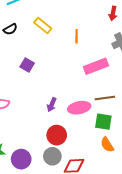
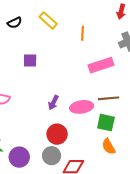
purple square: (27, 65) -> (30, 60), turned -32

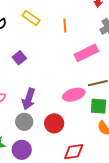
purple square: (30, 60) -> (19, 58), turned -32
purple arrow: (53, 103) -> (29, 99), moved, size x1.5
gray circle: (52, 156) -> (24, 122), moved

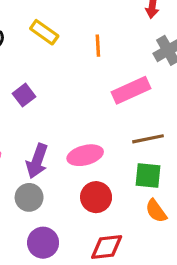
pink ellipse: (74, 95) -> (85, 155), moved
red circle: (54, 123) -> (96, 197), moved
purple circle: (22, 150) -> (43, 243), moved

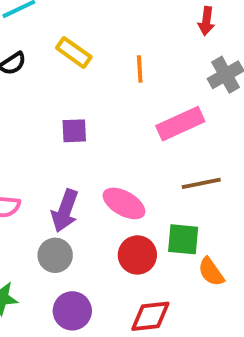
purple square: (24, 95) -> (74, 131), moved, turned 35
pink ellipse: (85, 155) -> (124, 203), turned 44
green square: (148, 175) -> (183, 239), moved

